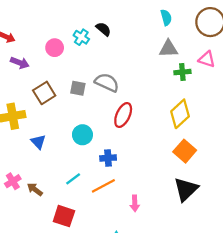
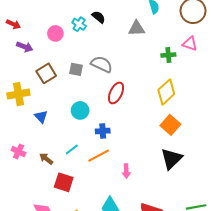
gray triangle: (168, 49) -> (137, 28), moved
pink cross: (13, 181) -> (18, 152), turned -32
brown arrow: (35, 189) -> (46, 159), moved

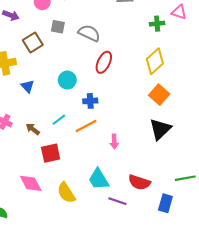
gray square: (76, 69) -> (58, 27), moved
red square: (64, 182) -> (51, 153), turned -30

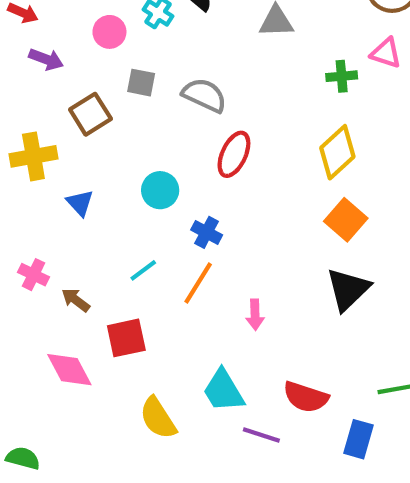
blue cross: (90, 101) -> (207, 232), turned 32
orange line: (86, 126) -> (198, 283), turned -30
brown arrow: (33, 129) -> (76, 300), moved
pink diamond: (31, 183) -> (69, 370), moved

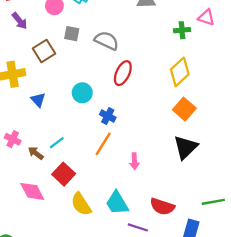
purple arrow: (46, 59) -> (20, 21), turned 30
cyan line: (143, 270) -> (57, 143), moved
red square: (126, 338) -> (64, 174), turned -35
yellow semicircle: (158, 418) -> (81, 204), moved

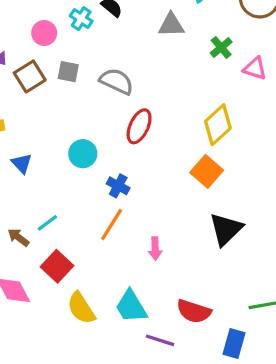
pink triangle: (206, 17) -> (255, 68), moved
green cross: (182, 30) -> (221, 47), moved, turned -35
brown square: (44, 51) -> (30, 76), moved
orange square: (184, 109) -> (207, 171), moved

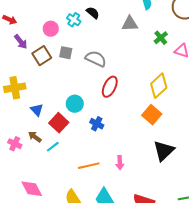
orange line: (112, 224) -> (89, 166), moved, turned 45
brown arrow: (18, 237) -> (35, 137), moved
red square: (57, 266) -> (59, 123), moved

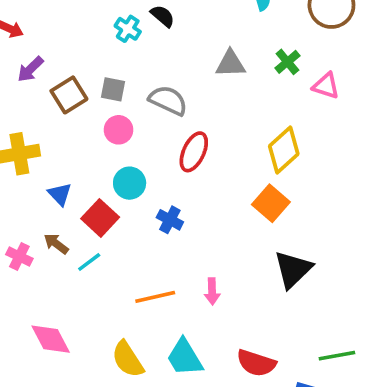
gray triangle: (130, 24) -> (230, 64), moved
pink circle: (51, 29) -> (119, 130), moved
purple arrow: (21, 42) -> (30, 69), turned 84

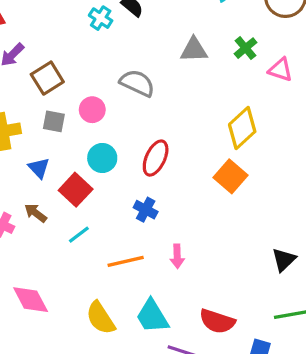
gray square: (113, 89) -> (54, 121), moved
red ellipse: (194, 152) -> (156, 158), moved
blue cross: (170, 220) -> (146, 210), moved
cyan line: (89, 262) -> (79, 235), moved
black triangle: (293, 269) -> (284, 260), moved, size x0.7

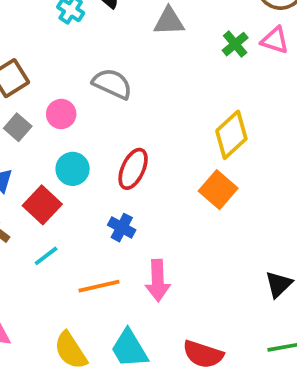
gray triangle: (194, 50) -> (169, 21), moved
pink triangle: (280, 70) -> (275, 40), moved
gray square: (54, 121) -> (18, 127), turned 30
pink arrow: (177, 256) -> (158, 280), size x1.5

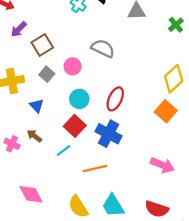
red square: (42, 205) -> (75, 126), moved
blue cross: (122, 228) -> (109, 134), size x1.6
pink arrow: (158, 280) -> (162, 165), moved, turned -65

